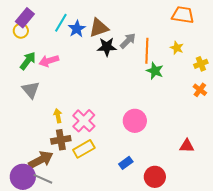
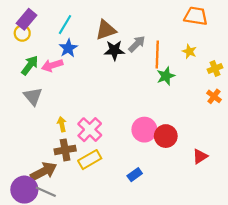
blue star: (77, 29) -> (68, 48), moved
green star: (155, 71) -> (166, 76), turned 30
red triangle: (187, 146) -> (200, 156), turned -35
red circle: (155, 177) -> (166, 136), moved

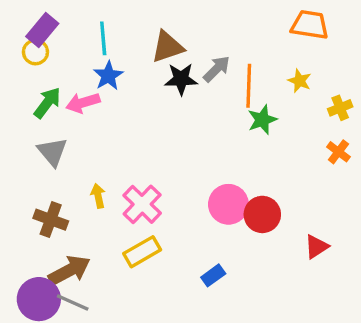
cyan line: (65, 25) -> (103, 38), turned -36
brown cross: (65, 150) -> (51, 220), moved, turned 30

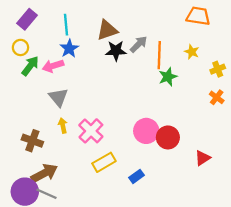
yellow circle: (35, 52) -> (20, 47), moved
gray triangle: (52, 152) -> (58, 97), moved
yellow rectangle: (142, 252) -> (104, 162), moved

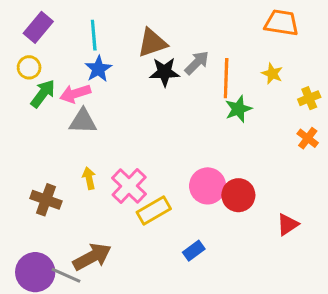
gray triangle: (58, 97) -> (83, 121), moved, turned -48
yellow rectangle: (104, 162) -> (154, 211), moved
brown arrow: (44, 173) -> (92, 257), moved

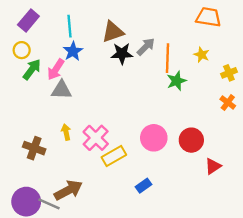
pink arrow: (75, 94) -> (56, 69), turned -40
red circle: (238, 195) -> (191, 140), moved

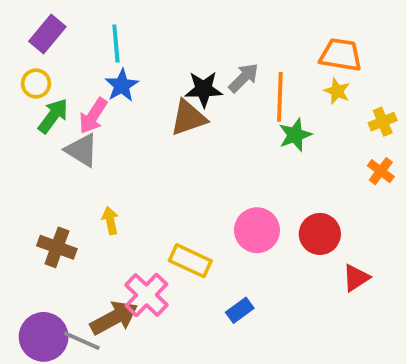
orange trapezoid: (208, 17) -> (341, 55), moved
brown triangle: (113, 32) -> (188, 118), moved
gray triangle: (62, 90) -> (82, 150), moved, turned 30
pink cross: (96, 138) -> (146, 295), moved
yellow rectangle: (114, 156) -> (190, 261), turned 55

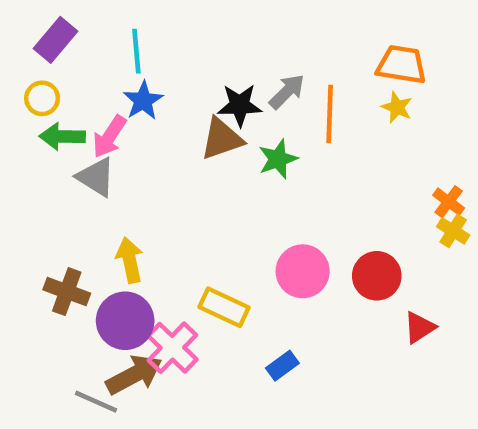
green arrow: (53, 116) -> (62, 137), turned -126
yellow cross: (383, 122) -> (453, 231), moved, turned -36
green star: (295, 135) -> (278, 159), moved
yellow arrow: (110, 221) -> (130, 260), size x1.4
purple circle: (44, 337) -> (125, 321), moved

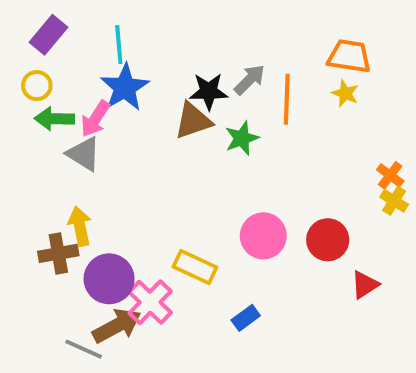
blue star: (143, 101) -> (125, 87), size x1.4
yellow arrow: (130, 260) -> (80, 226), moved
brown cross: (67, 292) -> (58, 253), turned -30

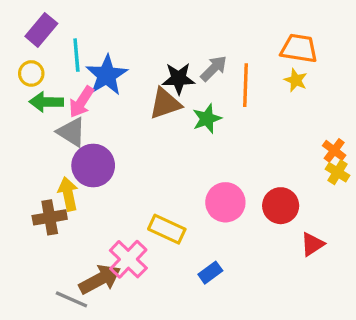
cyan line: (119, 45) -> (76, 55), moved
purple circle: (109, 279) -> (93, 166), moved

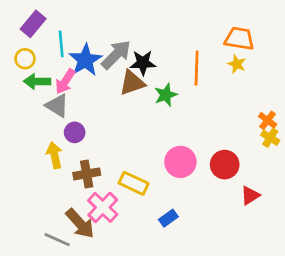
gray arrow: (214, 68) -> (116, 55), moved, size x1.4
purple circle: (93, 166) -> (75, 132), size x0.6
brown cross: (50, 217) -> (87, 174), moved
brown arrow: (100, 279) -> (80, 224), turned 76

